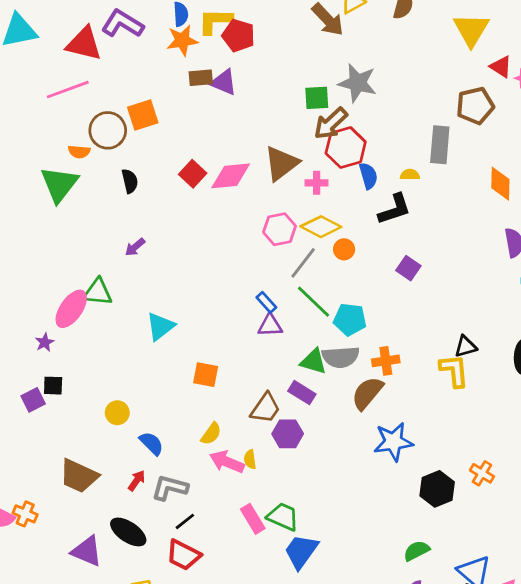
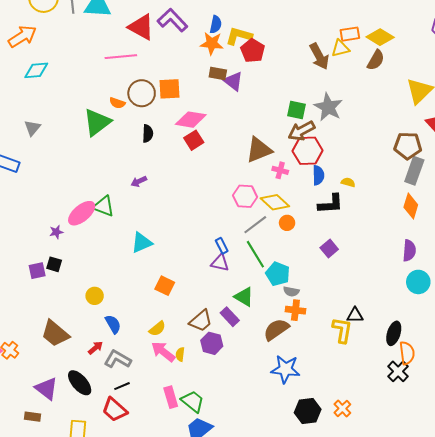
gray rectangle: (440, 145) -> (414, 171), moved
pink diamond: (231, 176) -> (191, 120), moved
gray semicircle: (341, 357) -> (291, 291), moved, size x0.6

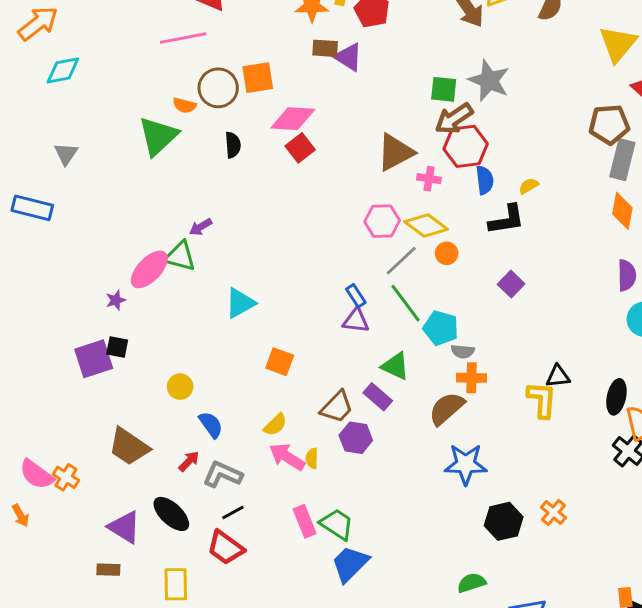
purple arrow: (139, 181) -> (201, 227), moved
yellow semicircle: (348, 182) -> (529, 186), turned -40
purple square: (37, 271) -> (94, 359), size x1.5

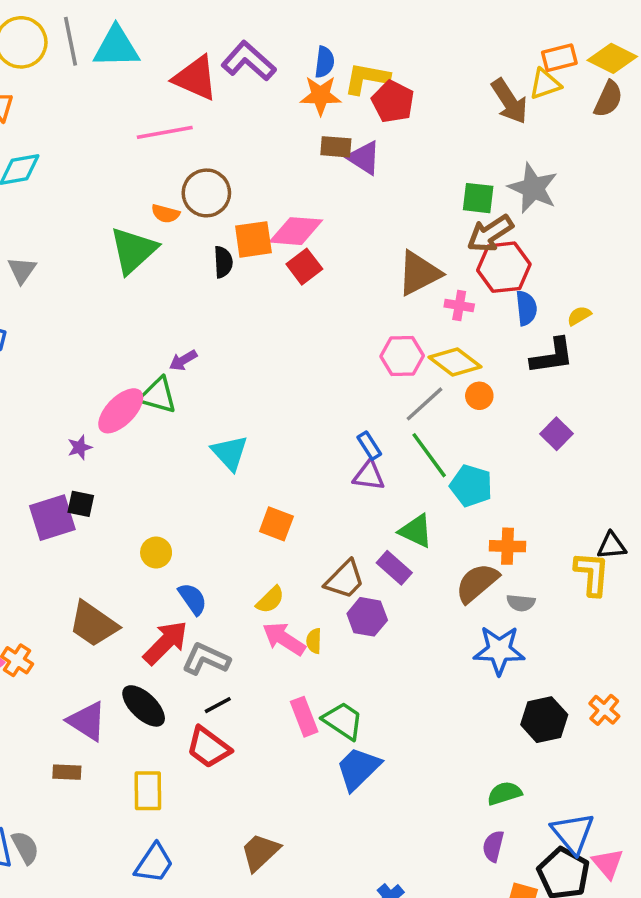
orange square: (258, 78) -> (253, 239), moved
cyan triangle: (240, 303) -> (230, 453), turned -44
gray semicircle: (463, 351) -> (521, 603), moved
red arrow: (189, 461) -> (166, 643), size x1.8

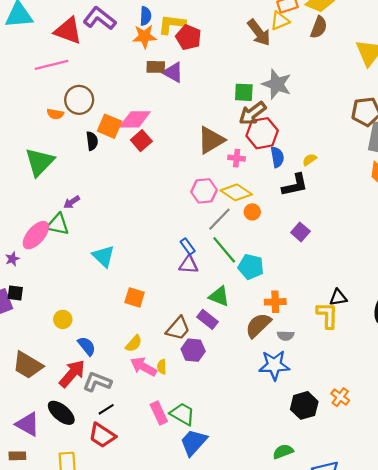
orange square: (253, 239) -> (109, 126), turned 35
green triangle: (133, 250) -> (40, 162), moved

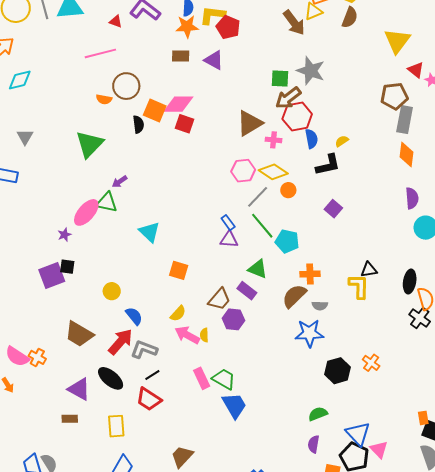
red triangle: (68, 31) -> (116, 22), size x0.5
brown rectangle: (156, 67) -> (181, 56), moved
red square: (141, 141) -> (184, 124), turned -30
blue trapezoid: (194, 442) -> (234, 405), turned 108

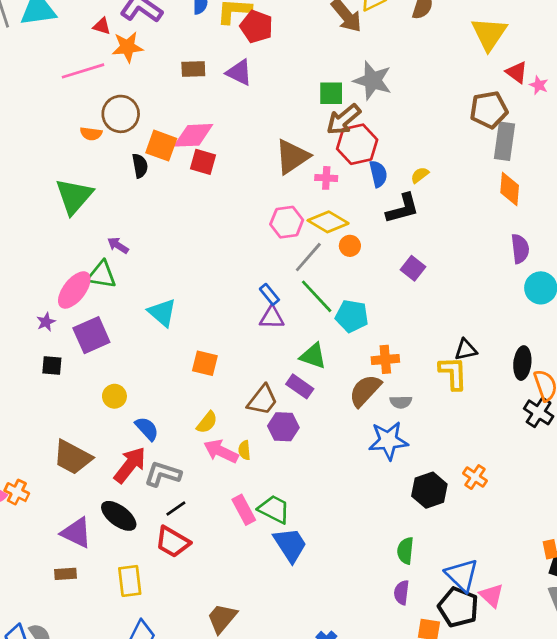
orange star: (187, 27) -> (127, 47), moved
purple arrow: (120, 182) -> (118, 245), turned 70
purple square: (52, 275) -> (91, 335), moved
green semicircle: (318, 414) -> (405, 551), turned -60

